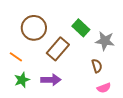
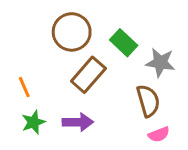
brown circle: (34, 28) -> (72, 32), moved
orange line: (16, 57) -> (24, 87), turned 32
brown semicircle: (97, 66) -> (148, 101), size x1.5

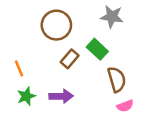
green rectangle: (124, 43) -> (97, 49), moved
gray star: (160, 63) -> (112, 17), moved
brown rectangle: (88, 75) -> (70, 59), size x0.7

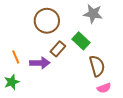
green star: (26, 96) -> (12, 82), moved
purple arrow: (61, 96) -> (40, 63), moved

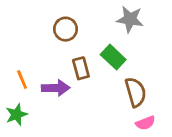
brown circle: (47, 21) -> (66, 29), size x0.7
brown rectangle: (58, 49) -> (81, 68), turned -56

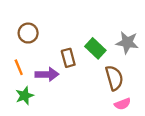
gray star: (130, 19) -> (127, 42), moved
brown circle: (66, 29) -> (28, 33), moved
green star: (16, 115) -> (25, 96), moved

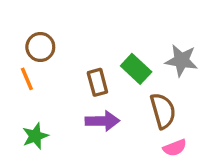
orange line: (19, 67) -> (27, 79), moved
purple arrow: (47, 74) -> (102, 121), moved

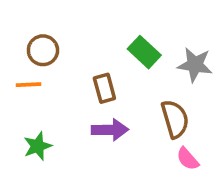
green rectangle: (136, 69) -> (144, 52), moved
orange line: (27, 79) -> (29, 85), turned -70
pink semicircle: (175, 148) -> (188, 159), turned 70

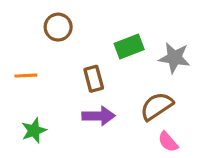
brown circle: (43, 50) -> (58, 27), moved
green rectangle: (144, 52) -> (129, 46), turned -64
brown semicircle: (175, 119) -> (157, 106), turned -108

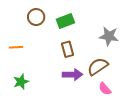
green rectangle: (129, 46) -> (65, 21), moved
brown rectangle: (94, 79) -> (67, 49), moved
purple arrow: (98, 116) -> (72, 75), moved

